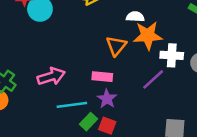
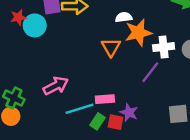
pink rectangle: (102, 77) -> (105, 99), moved
purple star: (107, 99) -> (129, 112), moved

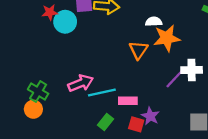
white cross: (164, 47) -> (192, 70), moved
cyan line: (79, 109) -> (102, 93), moved
green rectangle: (97, 121) -> (105, 122), moved

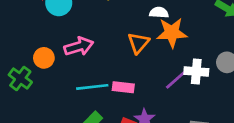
pink arrow: (81, 83) -> (79, 46), moved
pink rectangle: (128, 101) -> (123, 87), moved
orange circle: (33, 109) -> (44, 58), moved

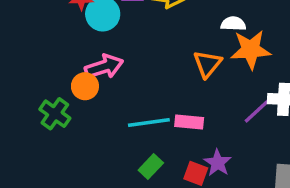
pink arrow: (79, 46) -> (104, 67), moved

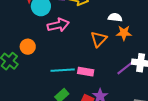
orange star: (251, 50) -> (124, 33), size x0.7
pink arrow: (104, 67) -> (58, 25), moved

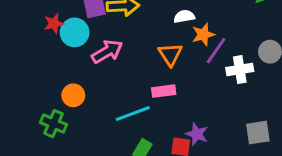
purple line: (126, 68) -> (216, 51), moved
pink rectangle: (86, 72) -> (164, 91), moved

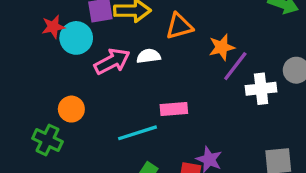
white semicircle: (184, 16) -> (149, 56), moved
orange triangle: (170, 54) -> (179, 26), moved, turned 45

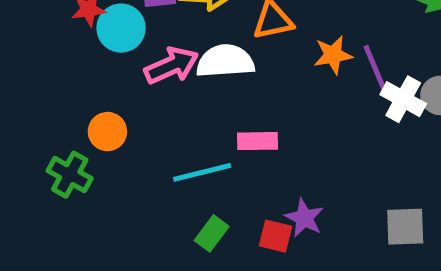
white semicircle: (149, 56) -> (225, 61), size x1.6
purple line: (235, 66) -> (375, 68), moved, turned -64
white cross: (261, 89) -> (403, 99), moved, turned 32

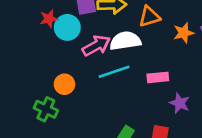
pink rectangle: (257, 141) -> (158, 77), moved
cyan line: (202, 172) -> (114, 72), moved
purple star: (304, 218) -> (180, 103), moved

